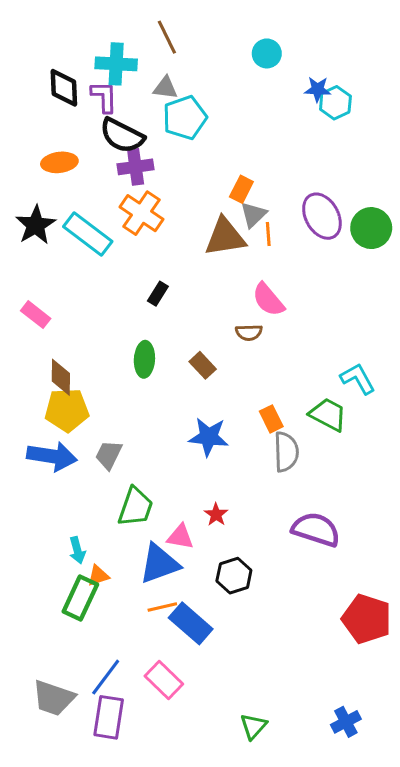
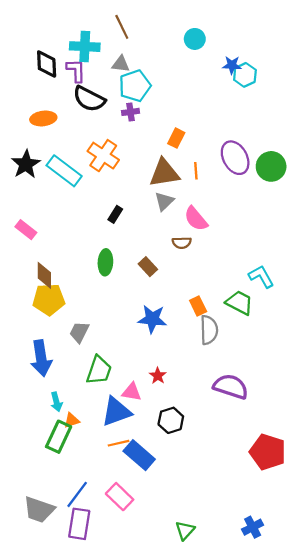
purple cross: (136, 167) -> (130, 112), moved, size x0.7
gray triangle: (253, 215) -> (164, 201), moved
blue arrow: (52, 456) -> (41, 358), moved, turned 72

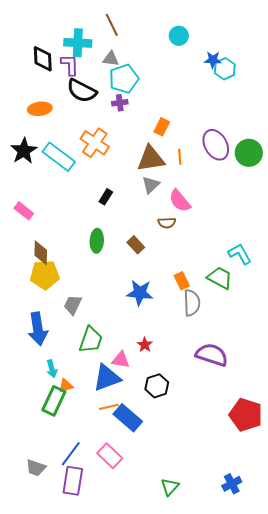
gray trapezoid: (39, 510) -> (36, 468), size x0.7

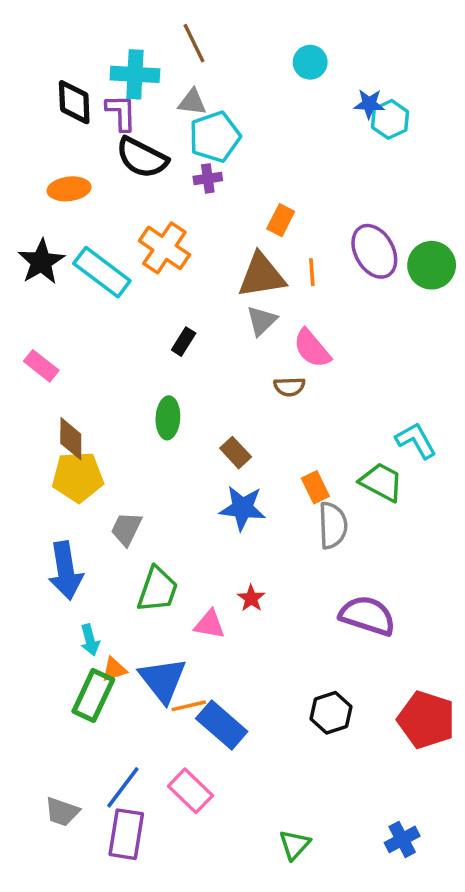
brown rectangle: (136, 245) -> (236, 453), moved
blue triangle: (107, 378) -> (163, 680), moved, turned -48
black hexagon: (157, 386) -> (331, 713), moved

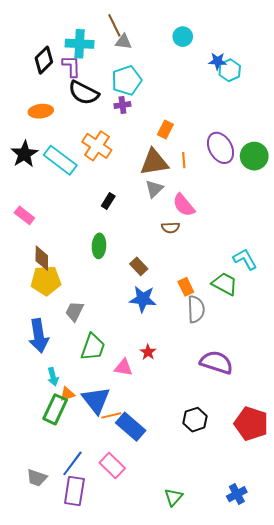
black diamond: (74, 102) -> (44, 60), turned 48
gray triangle: (192, 102) -> (123, 42), moved

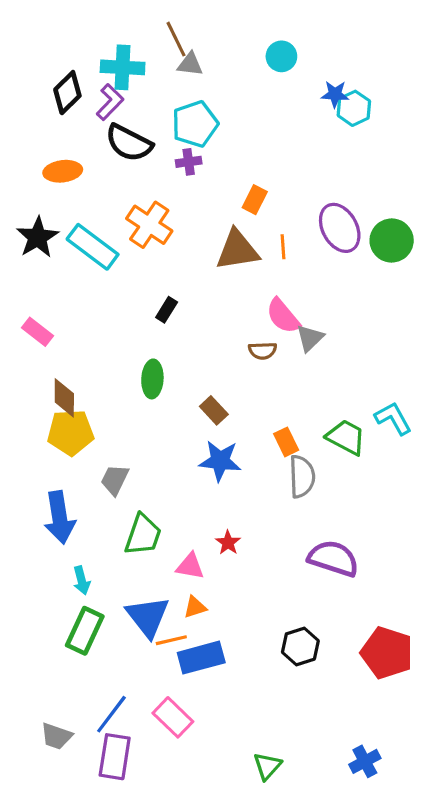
purple L-shape: (71, 66) -> (110, 102), turned 45
gray triangle: (154, 189) -> (310, 338), moved
cyan L-shape: (245, 259) -> (393, 418), moved
orange triangle: (67, 394) -> (195, 607), moved
blue rectangle: (131, 427) -> (201, 658), turned -56

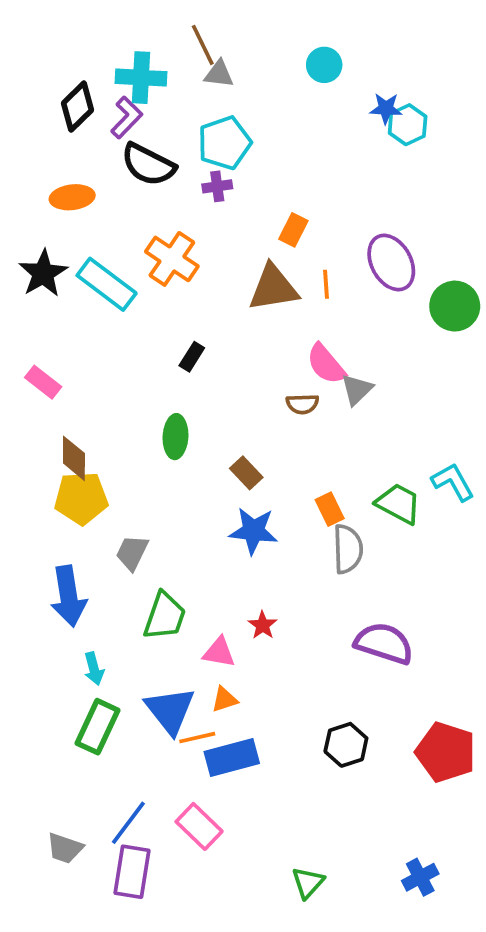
green circle: (392, 240) -> (455, 306), moved

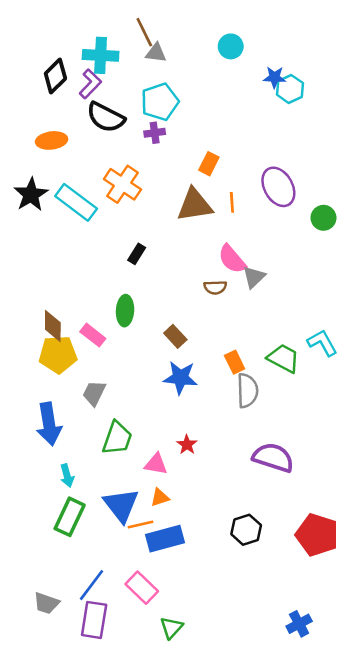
green circle: (455, 306) -> (323, 218), size x0.7
pink rectangle: (43, 382) -> (93, 335), moved
green triangle: (308, 883) -> (171, 628), moved

